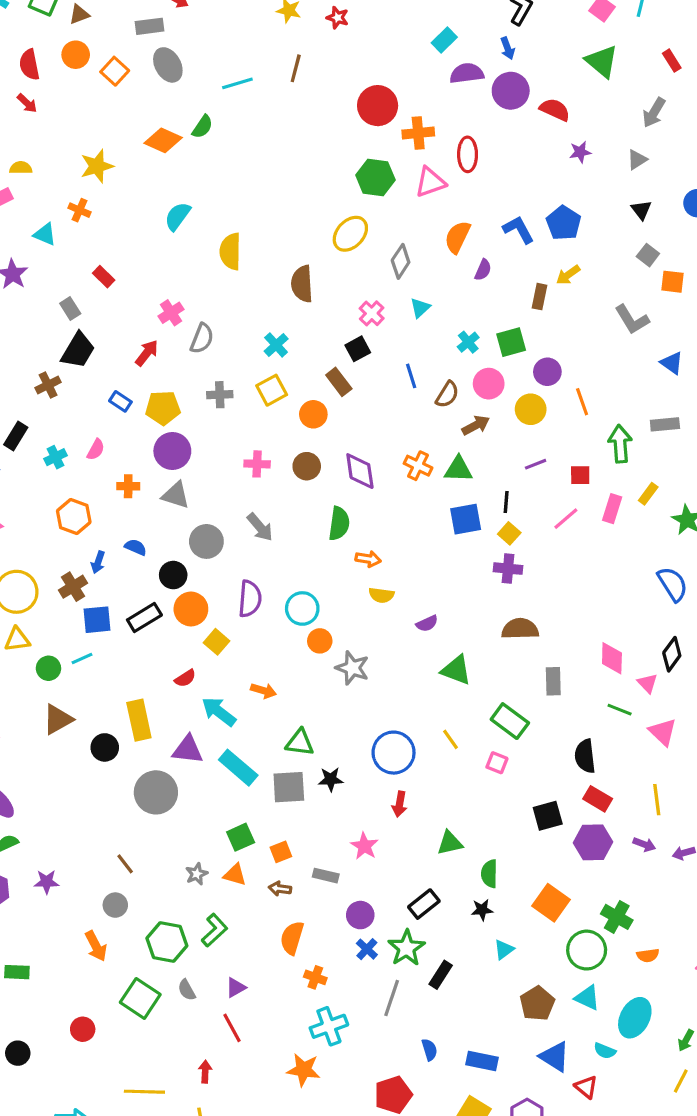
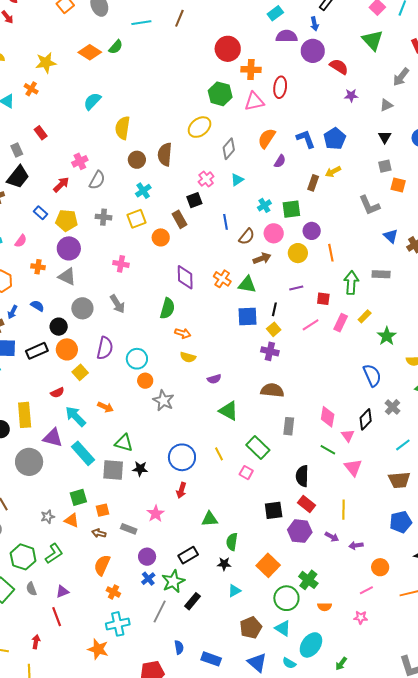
gray square: (648, 255) -> (385, 166), turned 32
brown circle: (307, 466) -> (137, 160), moved

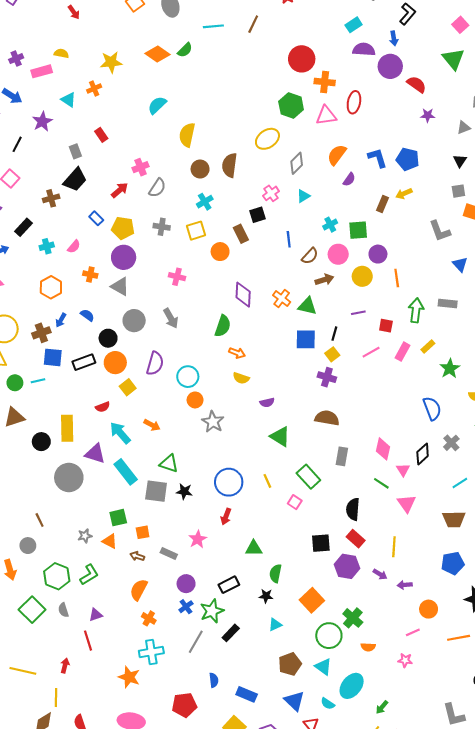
orange cross: (31, 89) -> (94, 89), turned 32
blue pentagon: (335, 139) -> (408, 159), turned -30

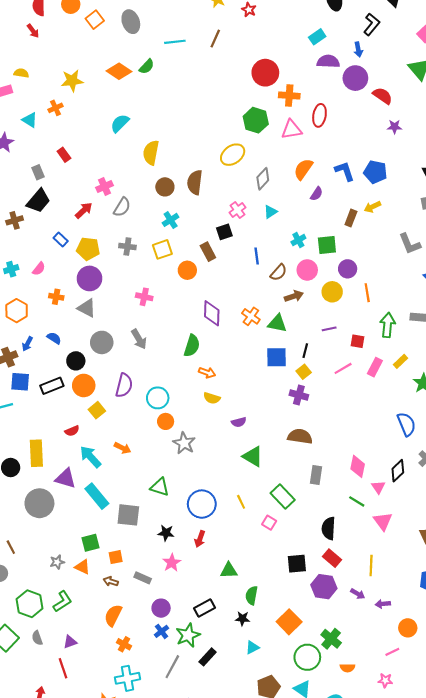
green triangle: (169, 464) -> (160, 487), moved
black star: (184, 491) -> (166, 533), moved

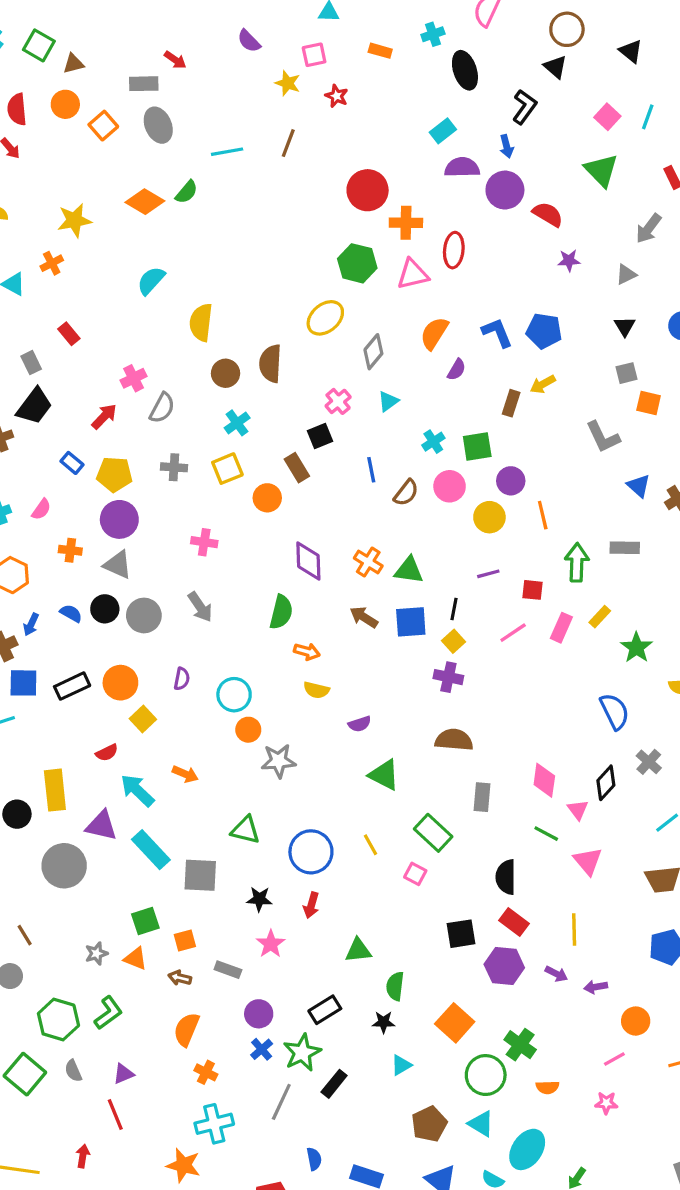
brown arrow: (294, 296) -> (364, 617), moved, turned -126
black circle: (76, 361) -> (105, 609), moved
purple semicircle: (124, 385) -> (182, 679), size x0.6
gray star: (184, 443) -> (279, 761), turned -30

